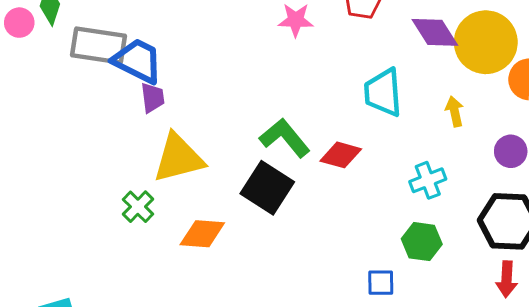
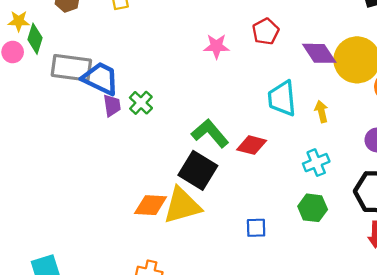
yellow arrow: (455, 111) -> (321, 112), moved
yellow triangle: (178, 158) -> (182, 206), moved
green cross: (138, 207) -> (141, 103), moved
blue square: (381, 283) -> (256, 228), moved

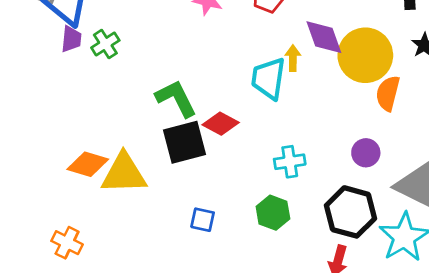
yellow arrow: (321, 112) -> (293, 58), moved
black square: (198, 170) -> (184, 142), moved, turned 30

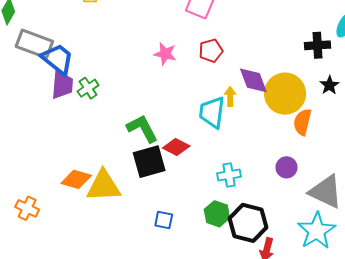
purple trapezoid: (71, 39) -> (62, 85), size x1.4
black hexagon: (350, 212) -> (248, 223), moved
orange cross: (67, 243) -> (27, 208), moved

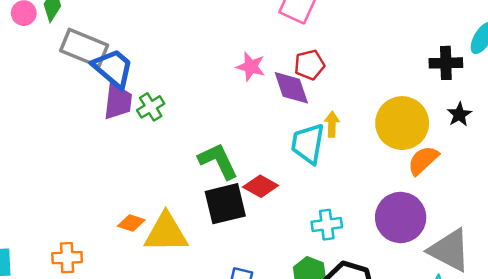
purple diamond: (253, 80) -> (291, 88), moved
orange semicircle: (302, 122) -> (423, 160), turned 32
purple circle: (287, 167) -> (401, 217), size x1.8
orange diamond: (76, 179) -> (131, 223), size x0.7
orange cross: (27, 208) -> (67, 258), turned -30

